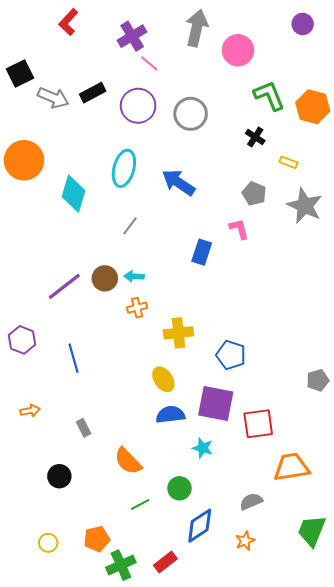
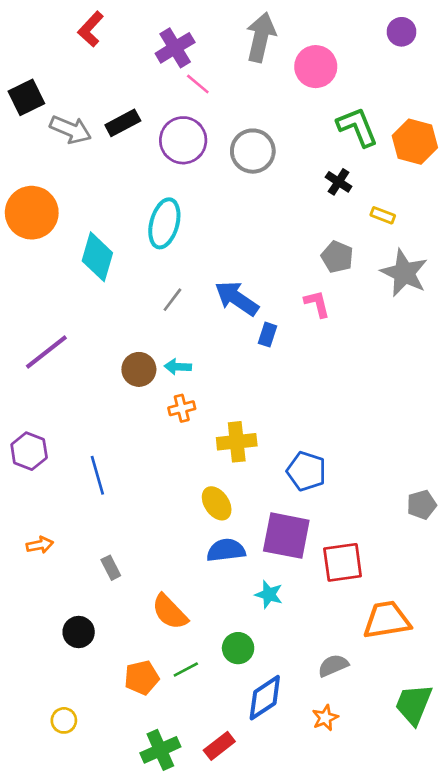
blue arrow: (178, 182) -> (237, 298), moved
blue rectangle: (202, 252) -> (268, 335), size x0.7
purple line: (64, 286) -> (46, 352), moved
orange pentagon: (97, 539) -> (142, 678), moved

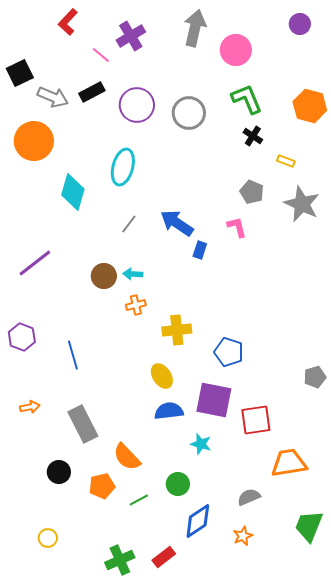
pink line: (198, 84) -> (101, 55), moved
green L-shape: (357, 127) -> (247, 99), moved
orange circle: (32, 213) -> (34, 141), moved
gray rectangle: (111, 568) -> (83, 424), size x2.0
orange pentagon: (142, 678) -> (102, 486), moved

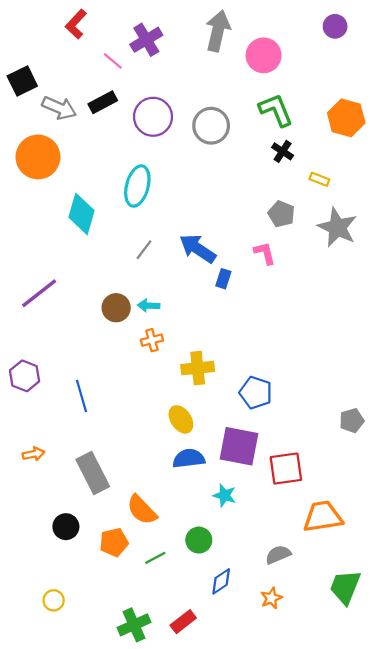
blue diamond: (198, 521) -> (221, 581), size x0.7

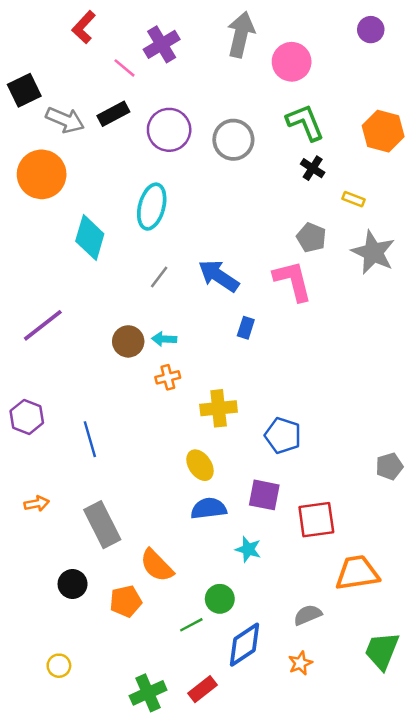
pink L-shape: (265, 253) -> (293, 281), size x1.6
blue rectangle: (223, 279) -> (246, 328), moved
purple square: (239, 446) -> (264, 495), size x0.7
green line: (155, 558) -> (191, 625), moved
blue diamond: (221, 581) -> (245, 645), size x1.5

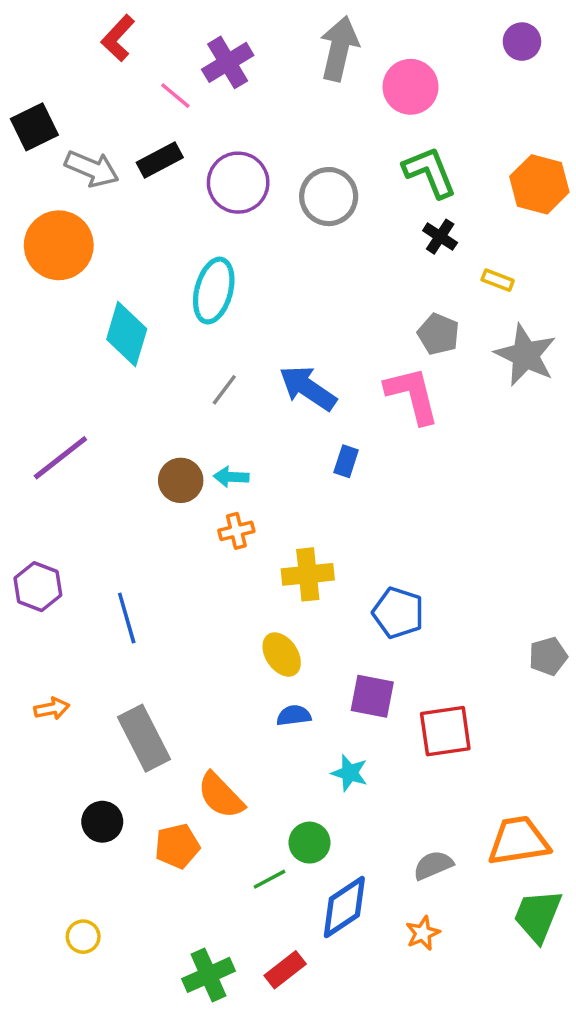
blue semicircle: (209, 508) -> (294, 715), size x0.7
orange trapezoid: (357, 573) -> (518, 841), moved

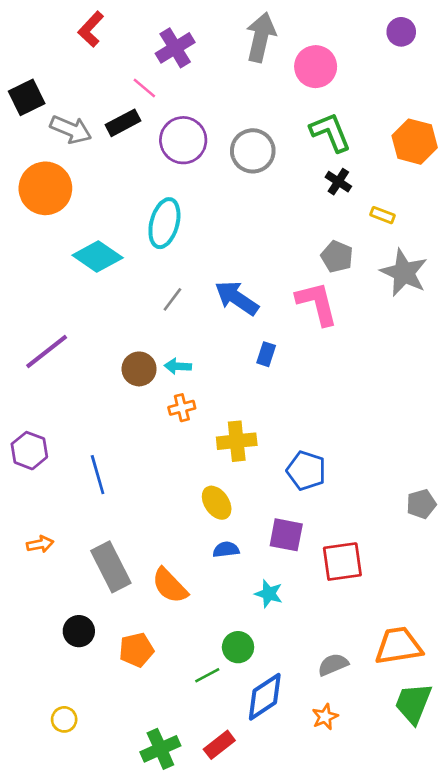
pink line: (175, 96) -> (144, 88), moved
cyan diamond: (127, 334) -> (98, 257), turned -72
orange semicircle: (221, 796) -> (170, 586), moved

